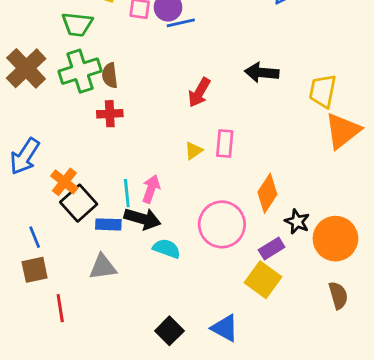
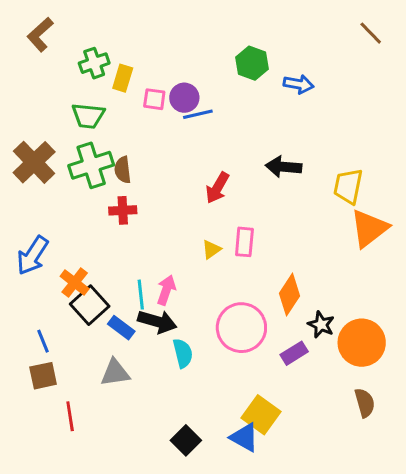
blue rectangle: (108, 224) -> (121, 328), turned 35
cyan semicircle: (167, 249) -> (183, 353), turned 56
yellow square: (263, 280) -> (261, 415), moved

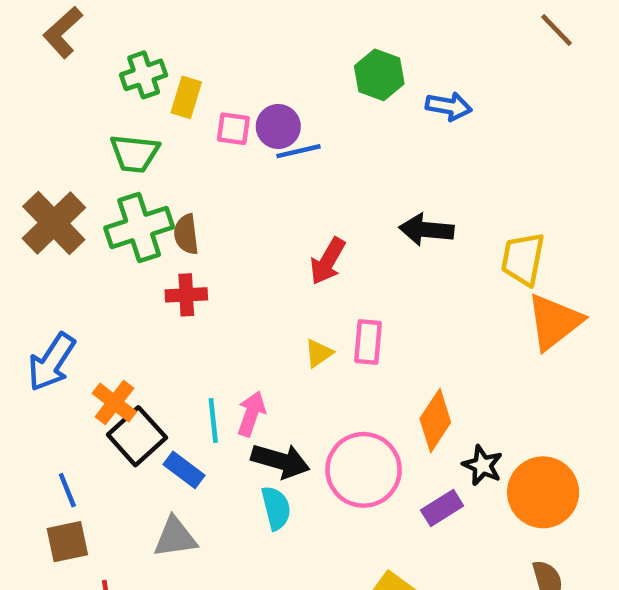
black arrow: (157, 322) -> (281, 461), moved

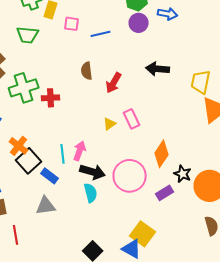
purple circle: (278, 127) -> (139, 23), moved
green cross: (139, 227) -> (24, 88), moved
brown semicircle: (186, 234) -> (87, 71), moved
pink rectangle: (368, 342) -> (132, 119), turned -30

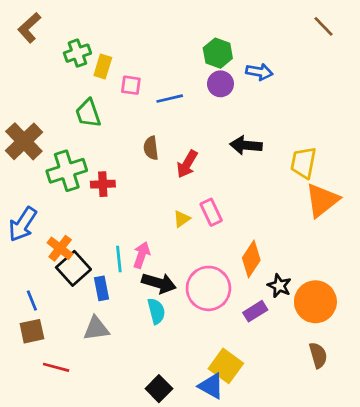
green trapezoid: (28, 35) -> (88, 113), moved, turned 65
blue rectangle: (50, 176) -> (101, 288), turned 42
red line: (16, 235) -> (56, 367), turned -66

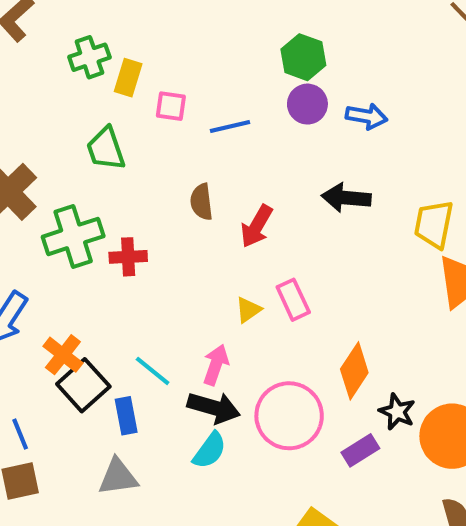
blue arrow: (259, 72) -> (367, 116), moved
pink arrow: (142, 255) -> (216, 365), moved
cyan line: (119, 259) -> (153, 371), turned -45
cyan semicircle: (156, 311) -> (210, 450), turned 50

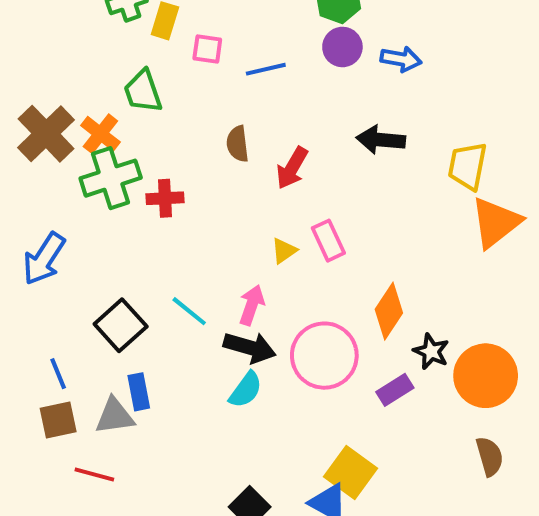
orange cross: (63, 355) -> (100, 134), moved
blue rectangle: (126, 416) -> (139, 392), moved
gray triangle: (118, 477) -> (115, 416), moved

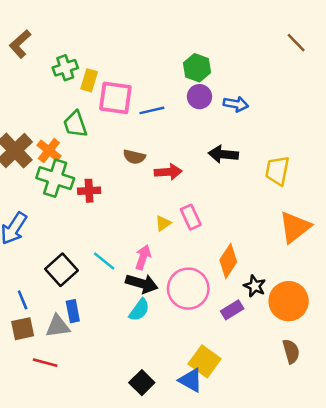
pink square: (207, 49) -> (115, 98), size x1.8
brown semicircle: (238, 144) -> (134, 157), turned -70
red arrow: (292, 168) -> (168, 172), turned -124
green cross: (111, 178) -> (55, 178), turned 36
orange triangle: (496, 222) -> (295, 227), moved

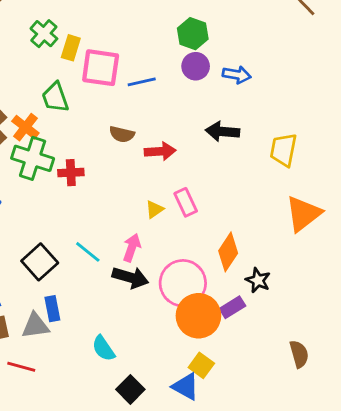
green cross: (65, 68) -> (44, 34), turned -30
orange circle: (289, 301) -> (198, 316), moved
cyan semicircle: (139, 310) -> (103, 348), moved, turned 110
yellow square: (205, 361) -> (201, 365), size x0.7

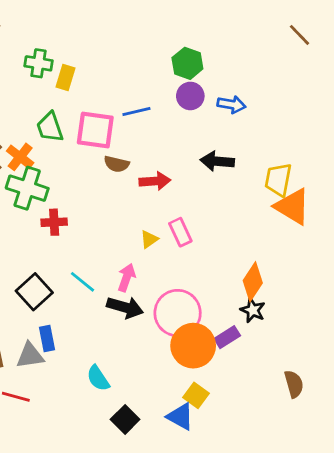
green cross: (44, 34) -> (39, 63), turned -32
pink square: (101, 68) -> (95, 130), moved
red cross: (71, 173) -> (54, 222), moved
orange triangle: (303, 214) -> (292, 207), moved, turned -51
orange diamond: (228, 252) -> (253, 282), moved

